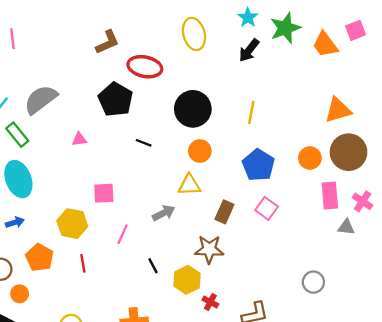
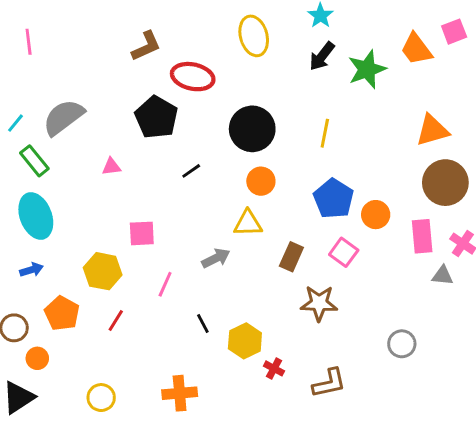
green star: (285, 28) -> (367, 69), moved
black line: (144, 143) -> (191, 171), turned -56
orange circle: (310, 158) -> (376, 215), moved
brown star: (209, 249) -> (319, 303), moved
red line: (83, 263) -> (116, 321), turned 42

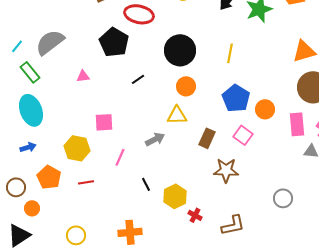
red line: (116, 321) -> (86, 182), turned 49

